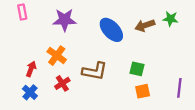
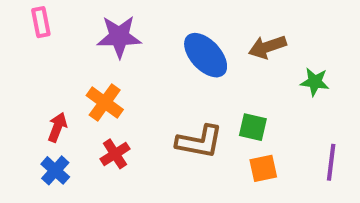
green star: (170, 19) -> (315, 82), moved
brown L-shape: (95, 71) -> (199, 142), moved

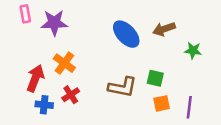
purple star: (119, 37) -> (54, 23), moved
red arrow: (57, 127) -> (35, 78), size x1.5
purple line: (331, 162) -> (189, 107), moved
blue cross: (55, 170) -> (44, 105), moved, turned -36

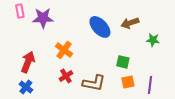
orange cross: (64, 63) -> (64, 50), moved
brown L-shape: (122, 87) -> (94, 83), moved
red cross: (71, 95) -> (66, 76), moved
blue cross: (44, 105) -> (26, 87), moved, turned 32

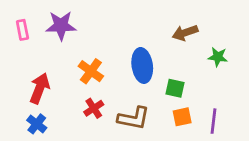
pink rectangle: (20, 11) -> (22, 30), moved
blue ellipse: (100, 27) -> (142, 65), moved, turned 35

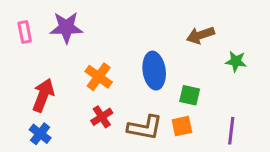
orange square: (182, 117) -> (182, 126), moved

